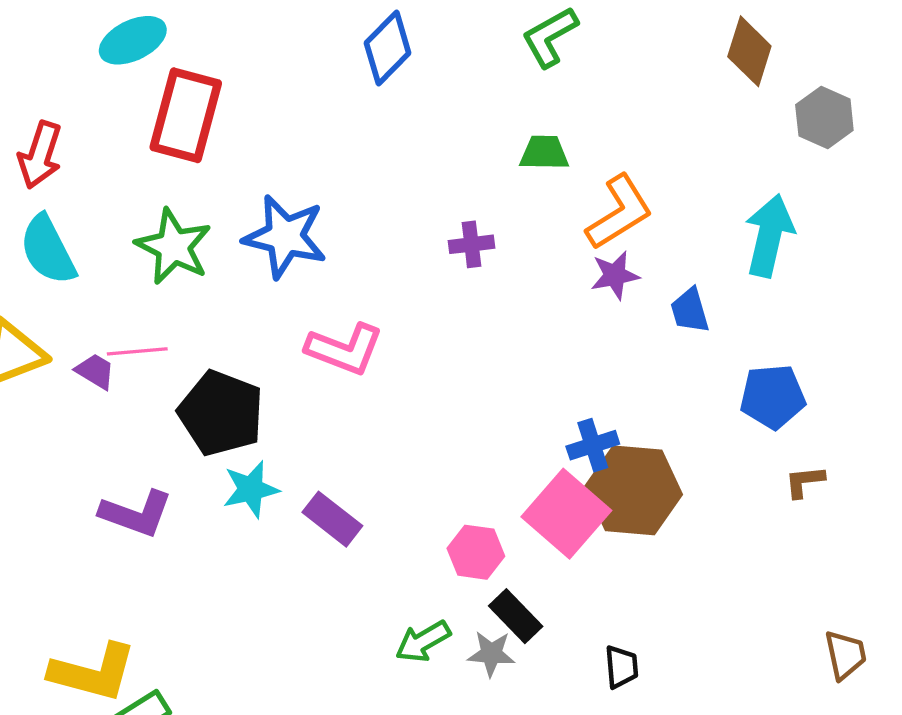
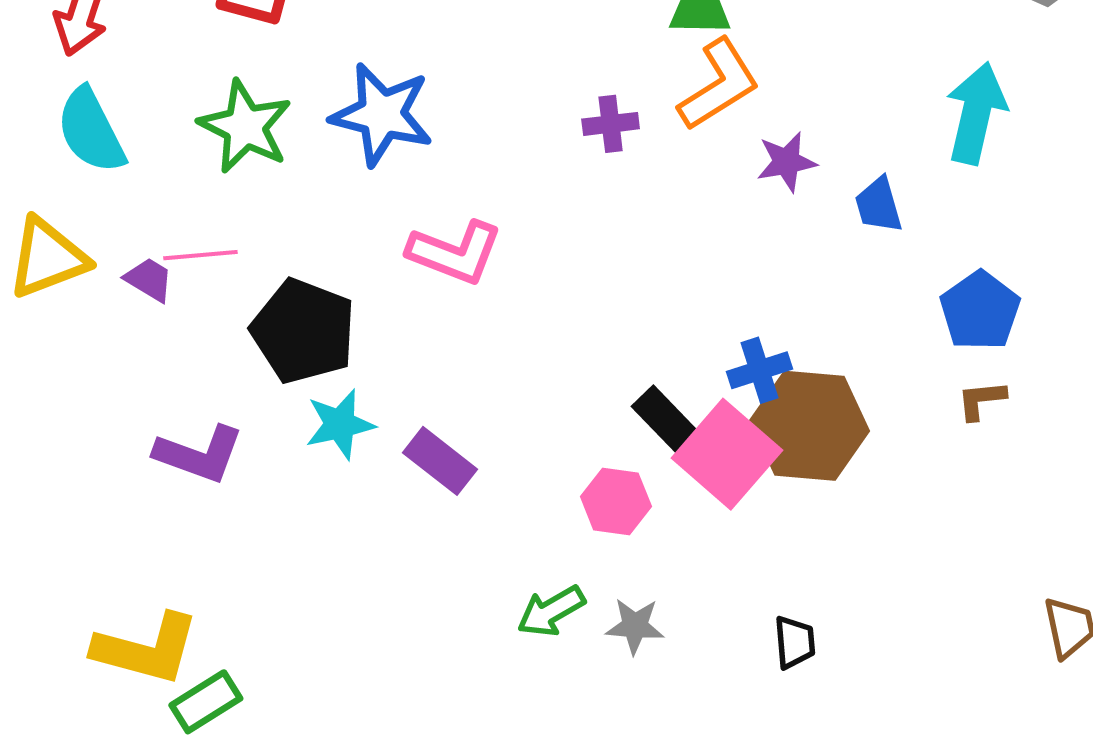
orange L-shape: (619, 212) -> (719, 85), moved
blue pentagon: (773, 397) -> (980, 311), turned -30
brown L-shape: (805, 482) -> (981, 400), moved
black rectangle: (516, 616) -> (665, 419), moved

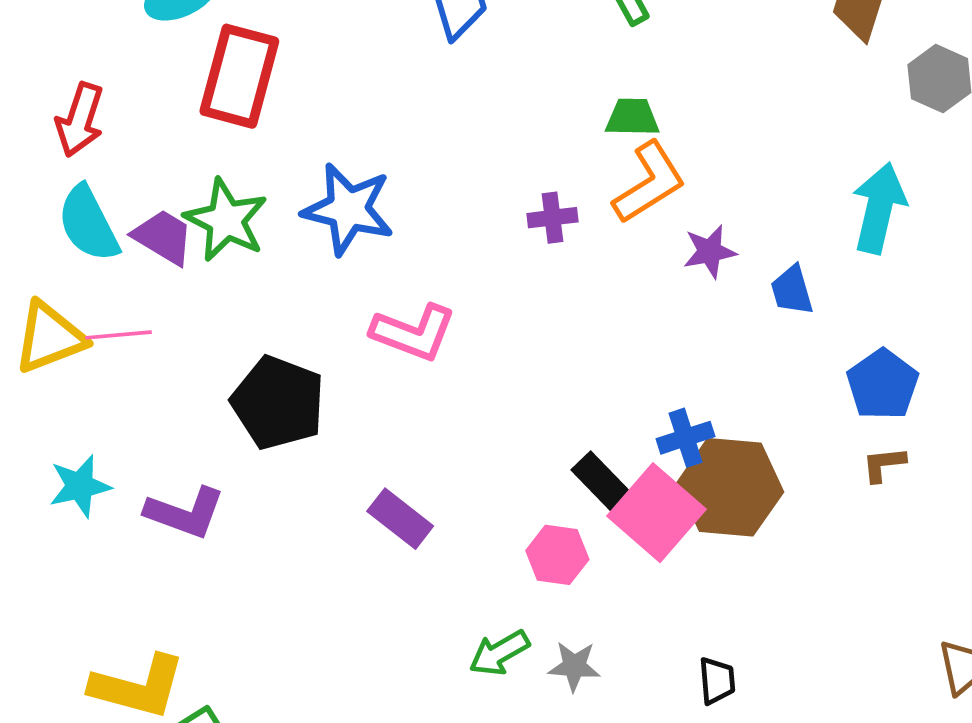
pink line: (200, 255) -> (118, 335), moved
purple trapezoid: (149, 280) -> (163, 237), moved, size x1.4
cyan star: (340, 424) -> (80, 486), moved

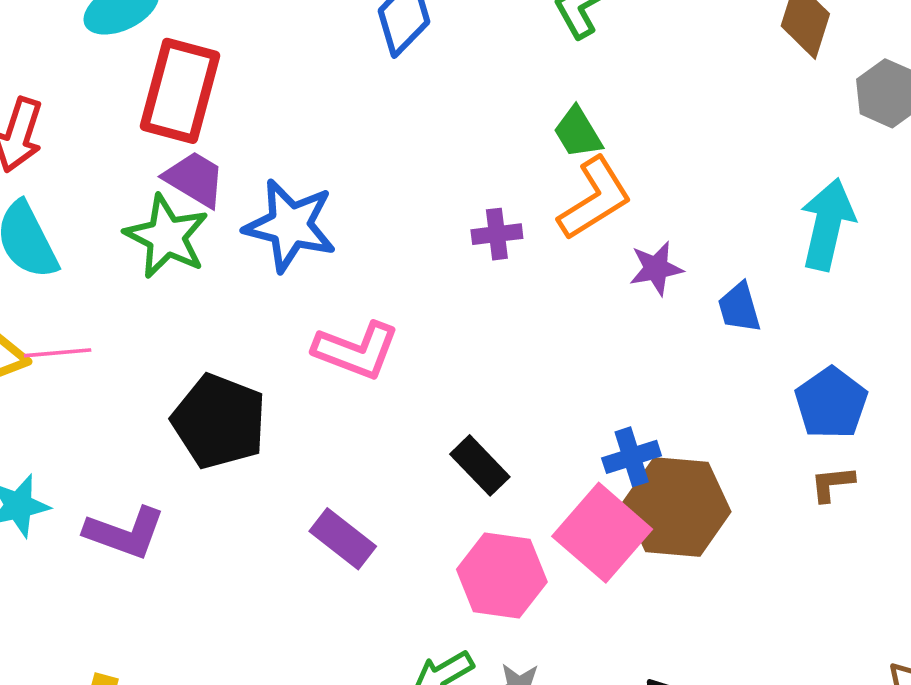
green trapezoid: (632, 117) -> (578, 132), turned -122
purple trapezoid: (163, 237) -> (195, 179), moved
black rectangle: (601, 481) -> (480, 465), moved
pink hexagon: (557, 555) -> (502, 576), size x1.4

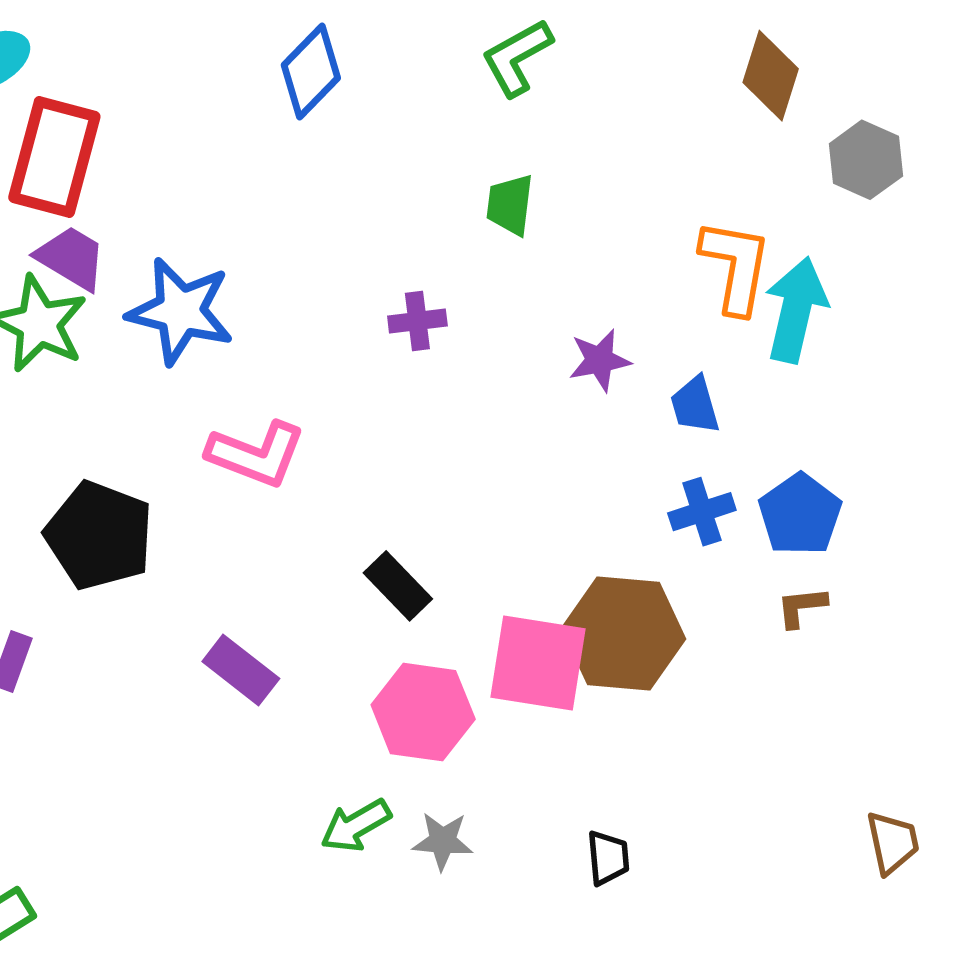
green trapezoid: (578, 132) -> (510, 205), turned 38
orange L-shape: (595, 199) -> (736, 266), moved, turned -48
blue cross: (632, 457) -> (702, 512), moved
pink square: (602, 533) -> (538, 663), turned -32

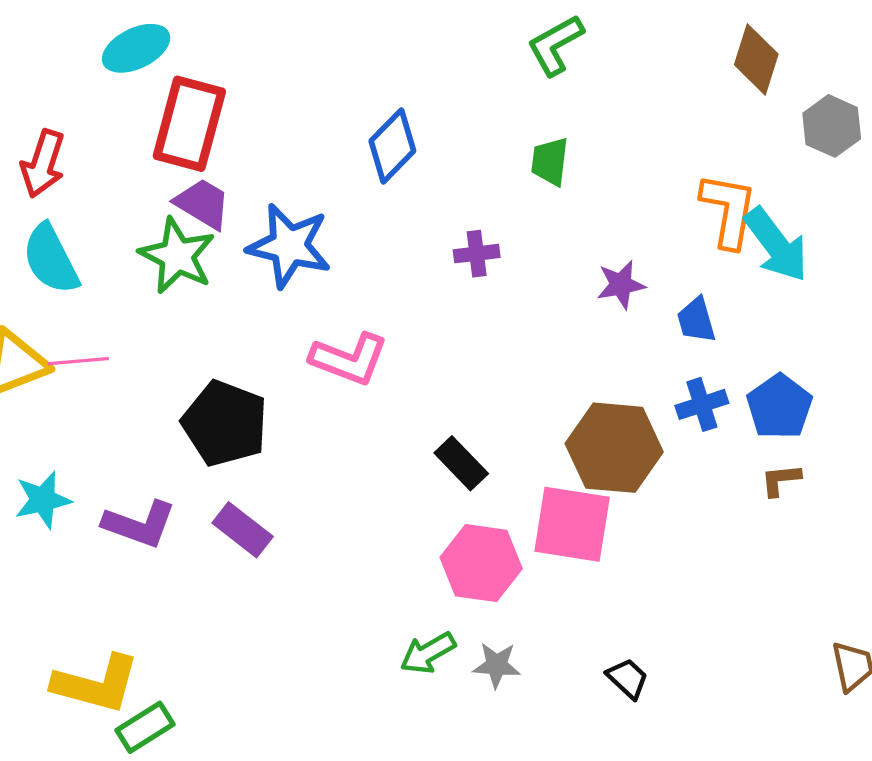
blue diamond: (311, 71) -> (392, 146), moved
cyan arrow: (796, 310) -> (776, 245), turned 130
brown hexagon: (623, 634) -> (614, 448), moved
purple rectangle: (241, 670) -> (243, 530), moved
black trapezoid: (608, 858) -> (628, 678), turned -42

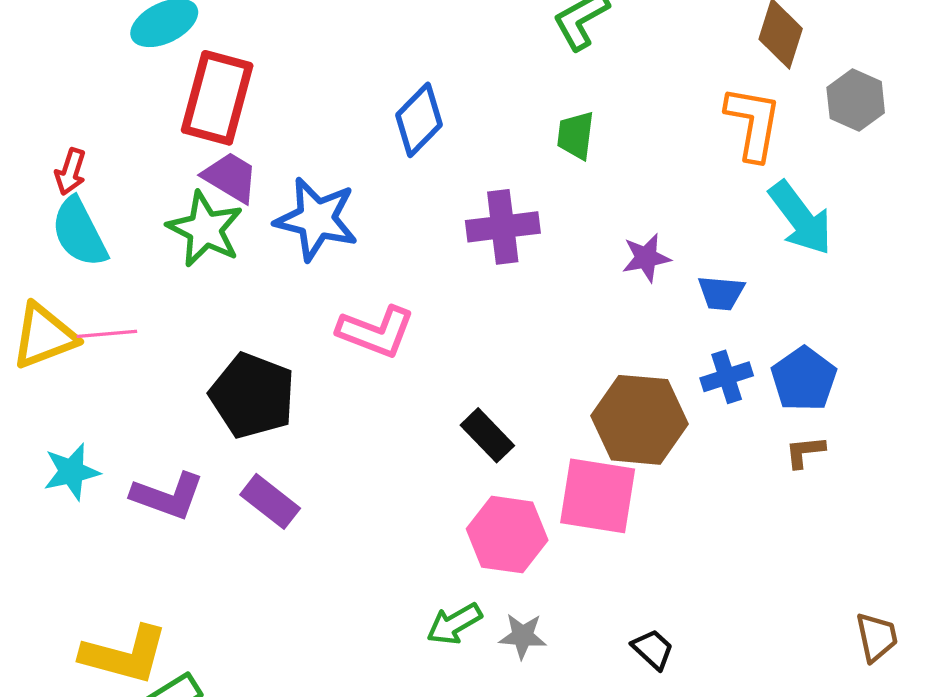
red arrow: (43, 164) -> (70, 172), moved, size x0.7
orange L-shape: (728, 210) -> (753, 123), moved
purple cross: (477, 254) -> (503, 227), size x1.6
blue trapezoid: (696, 320) -> (721, 293), turned -69

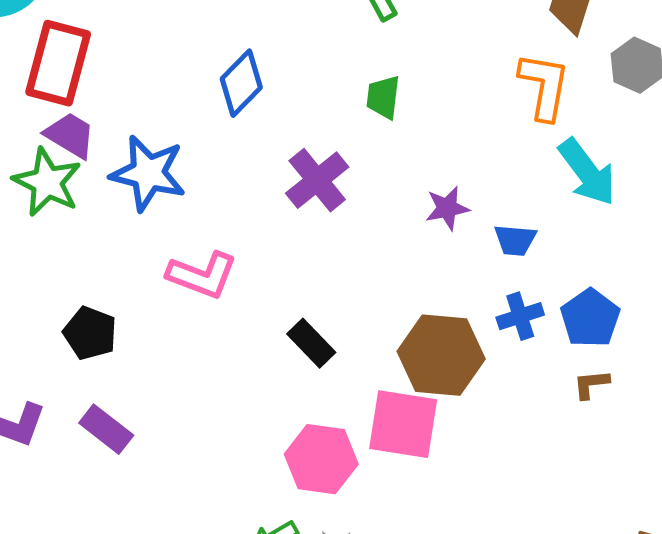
purple cross: (503, 227) -> (317, 180), turned -32
black pentagon: (252, 396) -> (90, 333), size x0.7
black rectangle: (487, 435) -> (311, 343), moved

